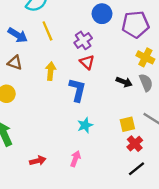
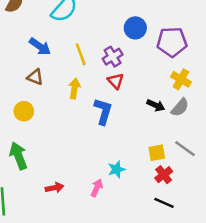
yellow line: (47, 31) -> (81, 54), moved
gray semicircle: (146, 83) -> (180, 107), turned 60
cyan star: (85, 125) -> (117, 169), moved
black line: (136, 169) -> (164, 203), turned 60

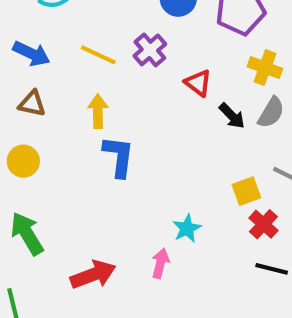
yellow line: (81, 54) -> (98, 55), turned -35
red triangle: (116, 81) -> (198, 83), moved
black arrow: (156, 105) -> (232, 116), turned 30
blue L-shape: (103, 111) -> (119, 156), moved
red arrow: (55, 188) -> (93, 275), size x1.5

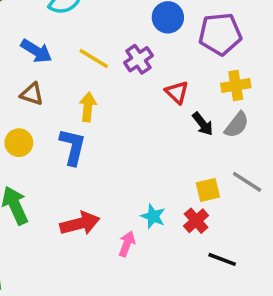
yellow cross: (265, 68) -> (236, 85), turned -36
blue L-shape: (119, 156) -> (73, 147), moved
red cross: (263, 224) -> (196, 221), moved
cyan star: (187, 228) -> (153, 216), turned -30
red arrow: (93, 275) -> (80, 224), moved

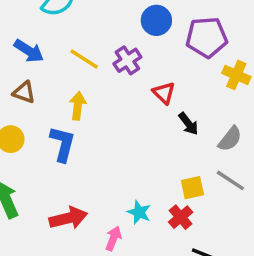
yellow cross: (236, 85) -> (236, 75), moved, turned 32
gray semicircle: (237, 125) -> (230, 139), moved

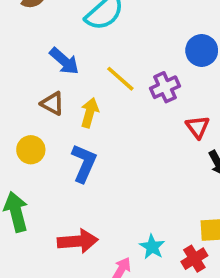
yellow arrow: (78, 106) -> (90, 113), moved

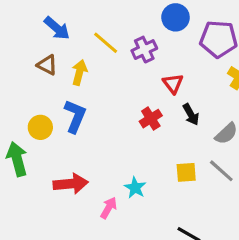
yellow circle: (31, 150) -> (40, 127), moved
red cross: (194, 259) -> (151, 119), moved

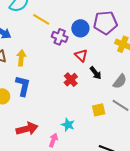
blue circle: (176, 17) -> (80, 28), moved
yellow line: (106, 43) -> (41, 19), moved
purple cross: (144, 50) -> (60, 37), turned -35

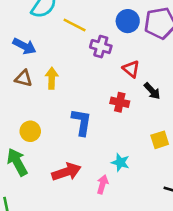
blue circle: (80, 28) -> (128, 21), moved
red cross: (71, 80) -> (120, 102), turned -32
blue L-shape: (23, 86) -> (82, 122), moved

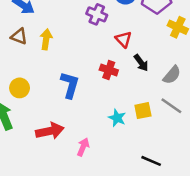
cyan star: (120, 162) -> (117, 118), moved

